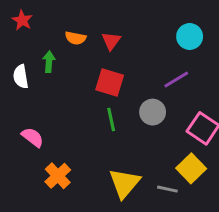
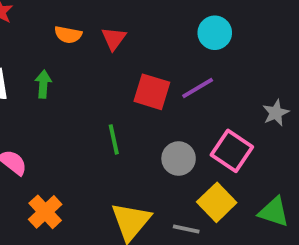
green arrow: (49, 62) -> (43, 84), moved
red square: (110, 82) -> (152, 92), moved
gray circle: (153, 112) -> (179, 159), moved

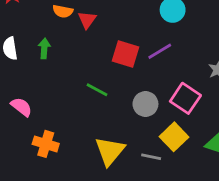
red triangle: (114, 38) -> (87, 20), moved
green line: (114, 139) -> (97, 90), turned -50
orange cross: (45, 212) -> (46, 144), turned -30

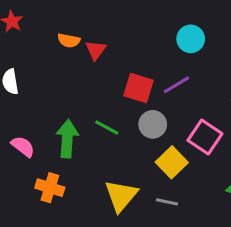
green arrow: (44, 48) -> (67, 139), moved, size x1.6
gray circle: (145, 104) -> (153, 124), moved
yellow square: (174, 137) -> (172, 162), moved

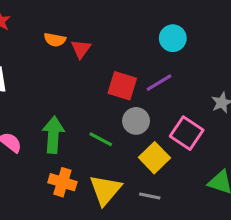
green line: (107, 128) -> (101, 139), moved
orange cross: (50, 188) -> (62, 182), moved

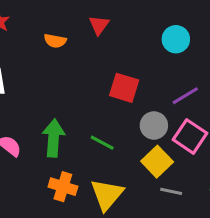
red triangle: (81, 49) -> (99, 25), moved
purple line: (159, 83) -> (185, 96), moved
gray circle: (136, 121) -> (154, 125), moved
gray line: (150, 196) -> (171, 191), moved

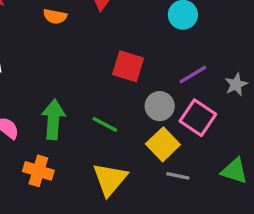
orange cross: (63, 187) -> (38, 171), moved

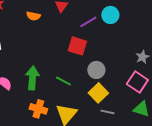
purple line: (193, 75) -> (88, 22), moved
pink square: (198, 118) -> (137, 82), moved
orange cross: (38, 171) -> (38, 109), moved

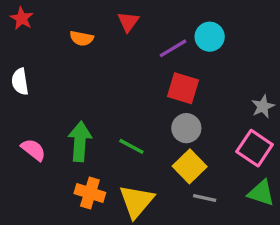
red square: (77, 46) -> (183, 88), moved

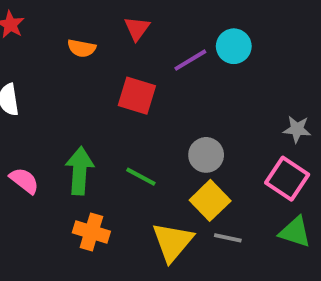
red square: (183, 88) -> (137, 96), moved
gray star: (263, 107) -> (297, 129), turned 30
yellow triangle: (136, 201) -> (172, 242), moved

